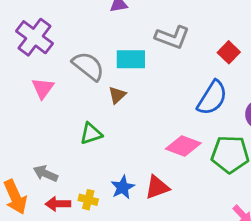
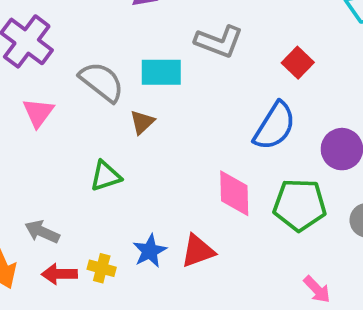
pink diamond: (183, 146) -> (234, 193), turned 68

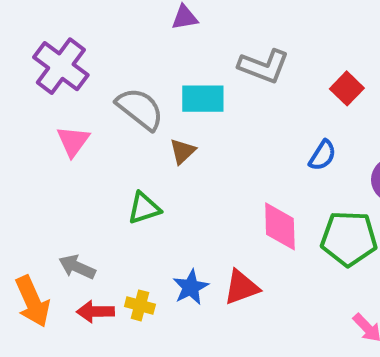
blue semicircle: (275, 126) -> (323, 155), size x0.6

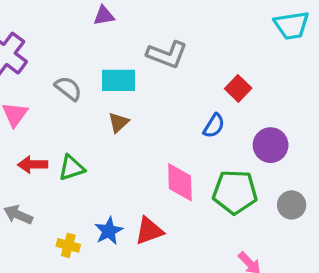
red square: (347, 88) -> (238, 88), moved
gray semicircle: (140, 109) -> (68, 88), size x0.7
brown triangle: (183, 151) -> (118, 122), moved
red arrow: (95, 312) -> (33, 165), moved

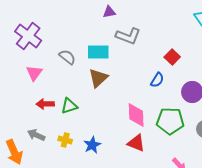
purple triangle: (104, 16) -> (109, 12), moved
brown triangle: (118, 122) -> (98, 78), size x1.5
red triangle: (149, 231) -> (136, 143), moved, turned 42
yellow cross: (68, 245) -> (65, 140), moved

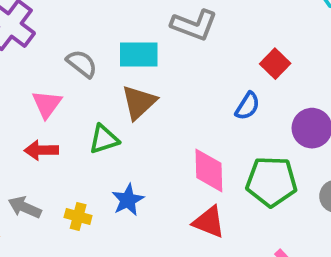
pink triangle: (34, 73) -> (47, 104), moved
green triangle: (69, 106) -> (104, 139), moved
blue star: (92, 145) -> (128, 200), moved

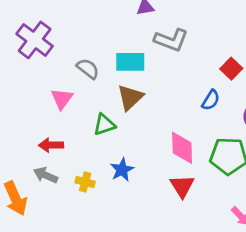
red arrow: (41, 150) -> (51, 145), moved
red triangle: (209, 222) -> (182, 186), turned 36

